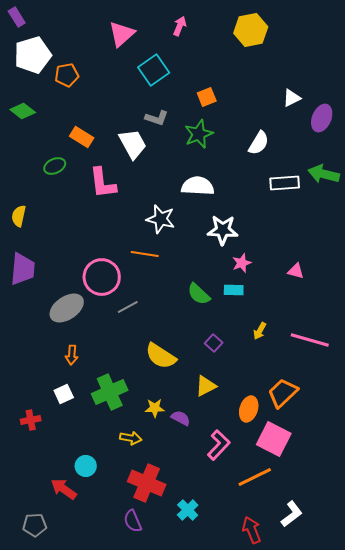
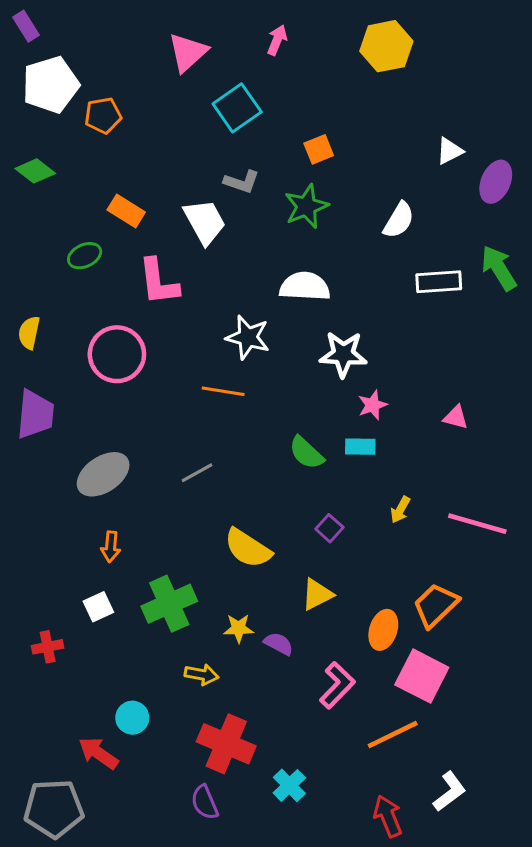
green arrow: (324, 174) -> (499, 268), turned 44
pink circle: (102, 277) -> (117, 354), moved
gray pentagon: (35, 525) -> (54, 808), size x1.6

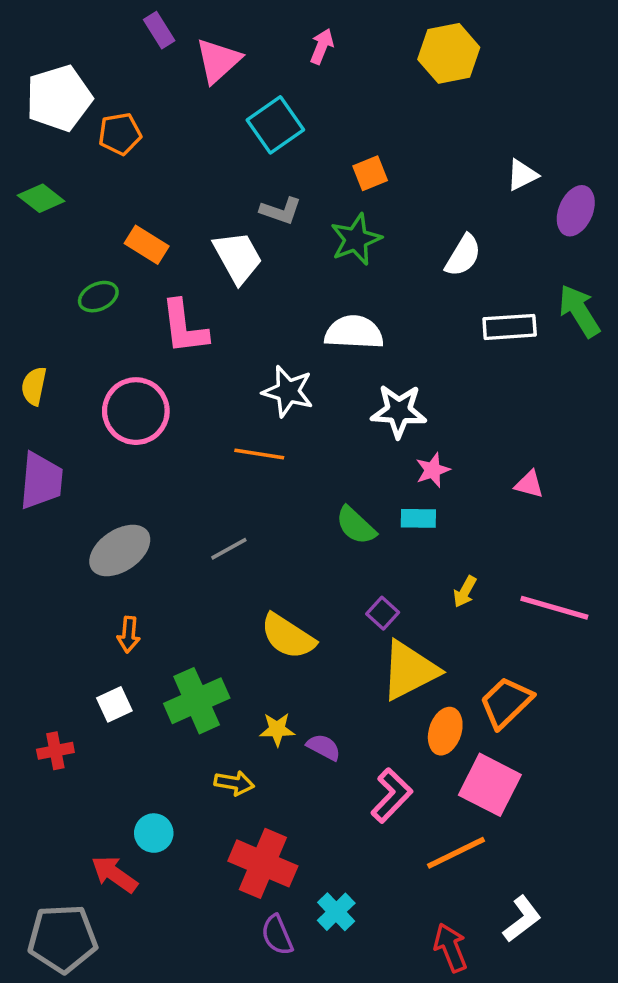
purple rectangle: (26, 26) -> (159, 30), moved
yellow triangle: (317, 594) -> (409, 670), moved, size x1.6
purple semicircle: (205, 802) -> (277, 935), moved

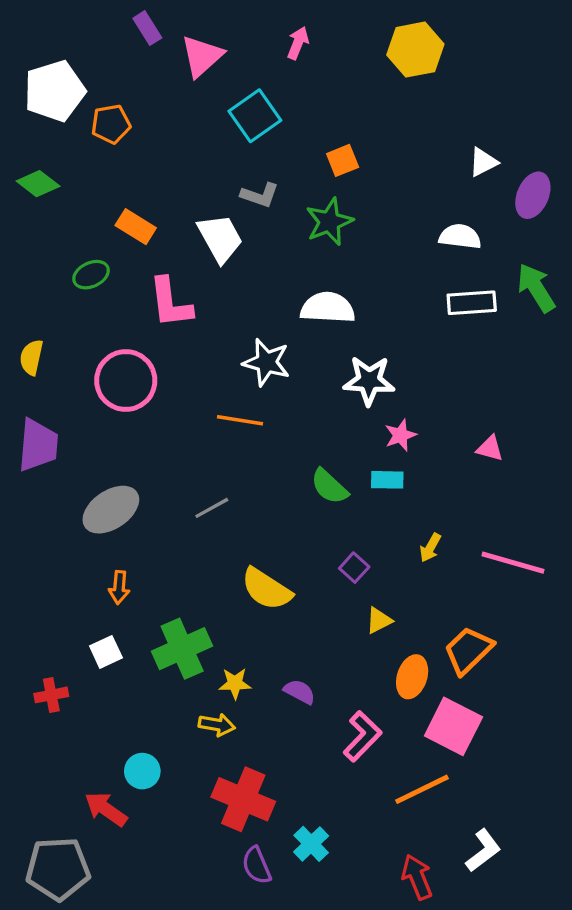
white semicircle: (463, 255) -> (460, 237), moved, turned -114
yellow triangle: (409, 670) -> (379, 620), size x0.5
yellow star: (277, 729) -> (235, 683), moved

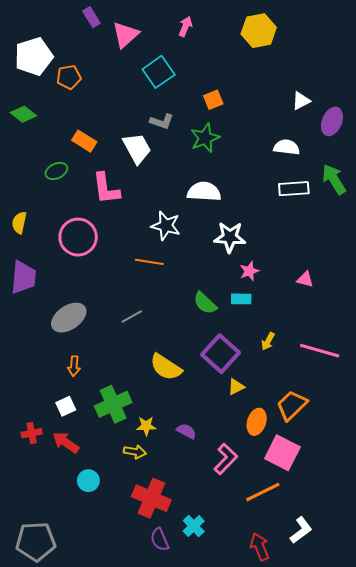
purple square: (354, 568) -> (221, 354), size x2.0
red arrow: (106, 809) -> (66, 442), moved

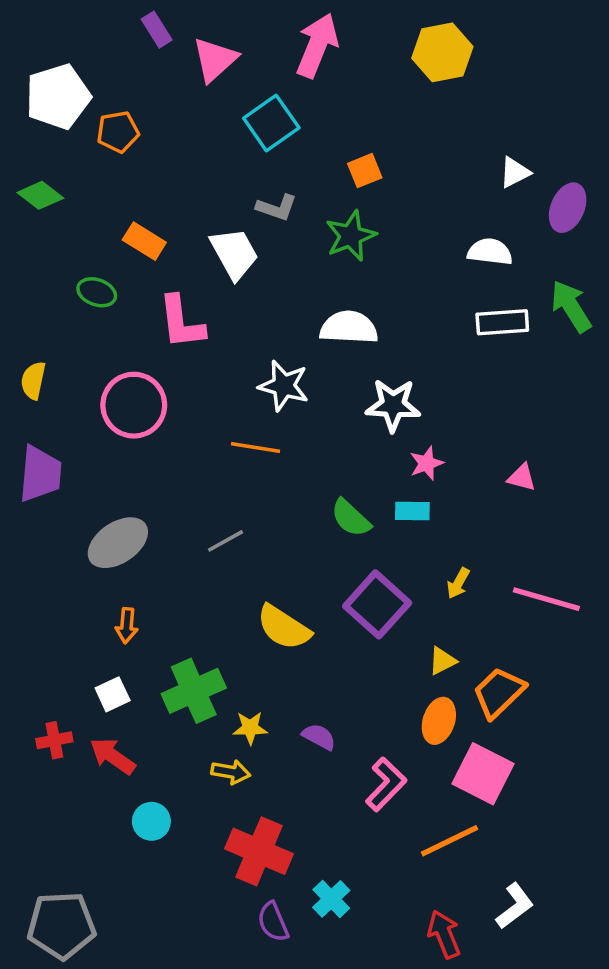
pink arrow: (185, 27) -> (317, 45), size x1.8
green ellipse: (56, 171) -> (97, 292), turned 45
yellow triangle: (236, 387) -> (442, 661), moved

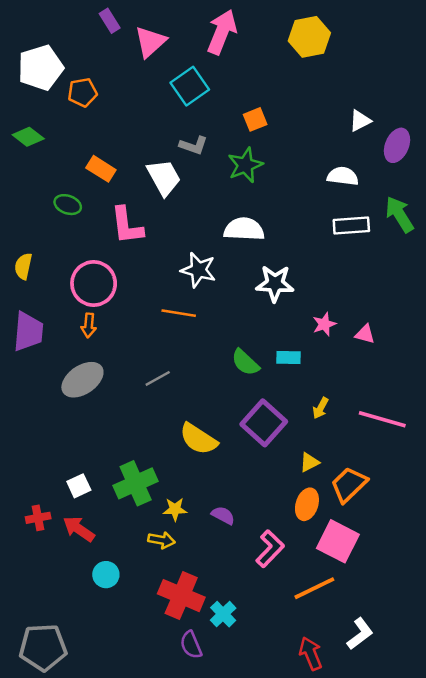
pink star: (426, 463) -> (324, 324), moved
orange arrow: (127, 626) -> (89, 325), moved
cyan cross: (331, 899) -> (223, 614), moved

